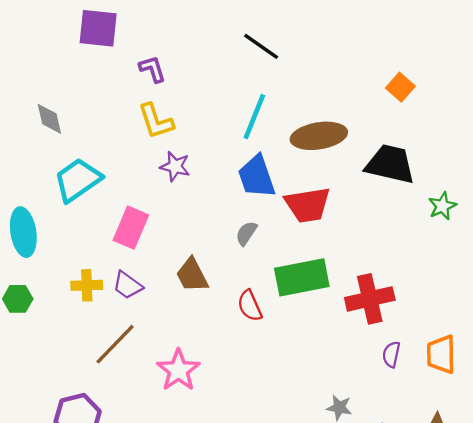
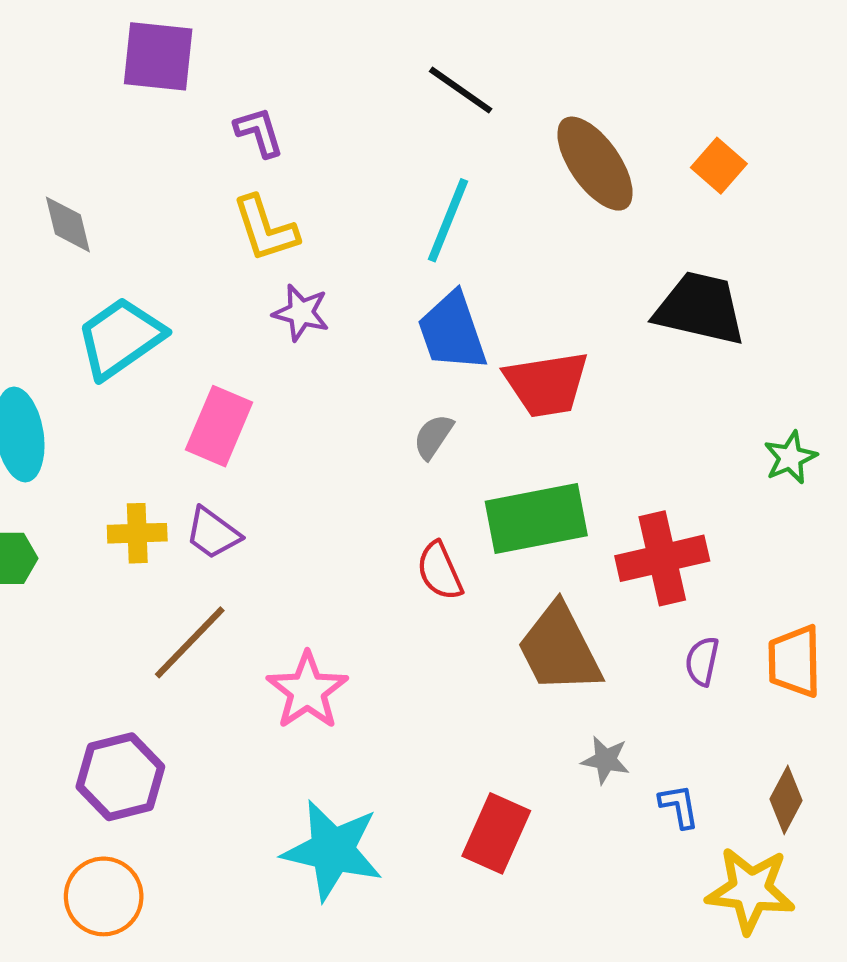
brown ellipse: (319, 136) -> (595, 164), moved, turned 64
green star: (442, 206) -> (790, 458), moved
brown trapezoid: (192, 275) -> (559, 649), moved, size x1.4

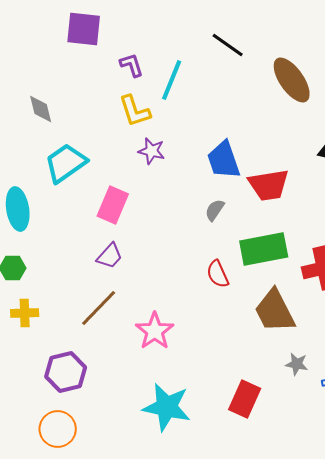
cyan line: (448, 220) -> (172, 80), moved
yellow cross: (137, 533) -> (25, 313), moved
purple trapezoid: (213, 533) -> (110, 256), turned -84

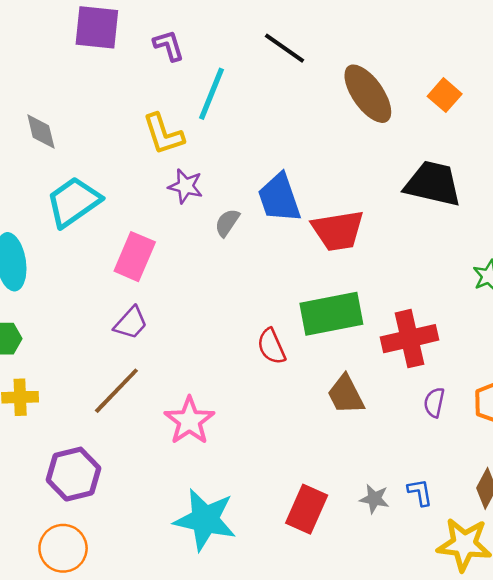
purple L-shape: (132, 65) -> (169, 46), moved
gray semicircle: (215, 210) -> (227, 223), moved
brown trapezoid: (275, 311) -> (346, 395), size x0.7
gray star: (297, 364) -> (374, 499), moved

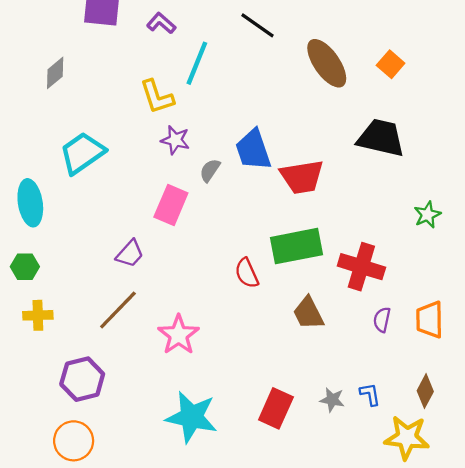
purple L-shape: (169, 46) -> (161, 23), turned -32
gray diamond: (41, 131) -> (55, 73), moved, turned 64
pink rectangle: (135, 257) -> (171, 205), moved
red cross: (410, 339) -> (361, 267), turned 30

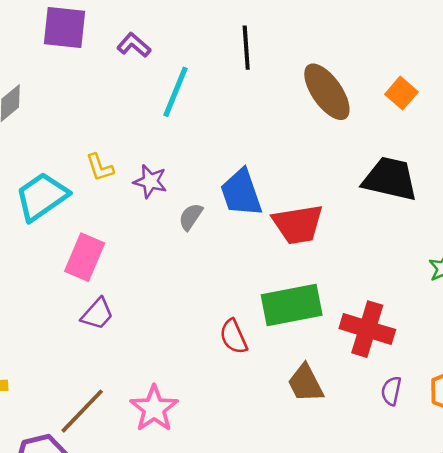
black line: (258, 25) -> (246, 48), turned 51
yellow L-shape: (157, 97) -> (100, 168), moved, size x0.7
pink rectangle: (171, 205) -> (85, 257), moved
brown line: (118, 310) -> (82, 411), moved

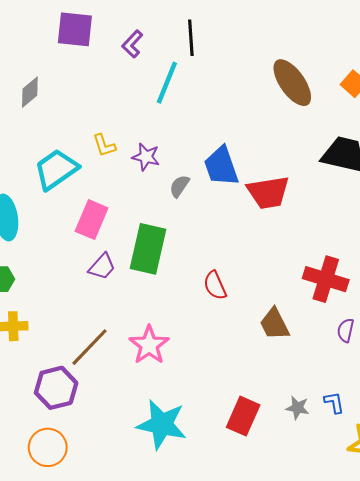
purple L-shape: (134, 45) -> (132, 44), turned -88
black line: (246, 48) -> (191, 38), moved
green rectangle: (292, 305) -> (148, 249), moved, turned -66

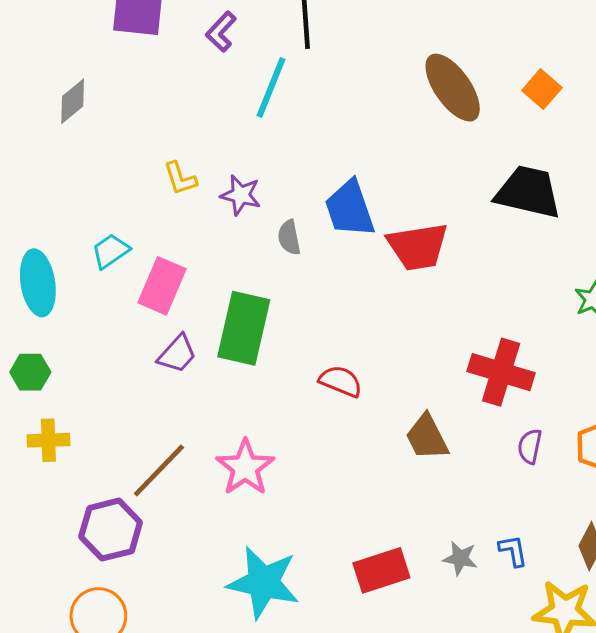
cyan trapezoid: (56, 169) -> (111, 251), moved, size x0.6
gray semicircle: (179, 186) -> (289, 237), turned -45
red semicircle: (215, 285) -> (341, 381), turned 136
red rectangle: (243, 416) -> (381, 570), turned 48

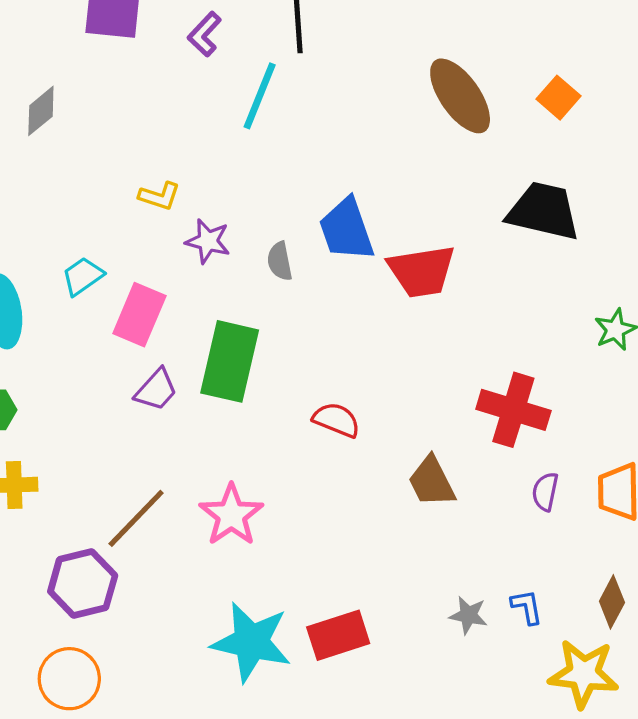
yellow L-shape: (180, 178) -> (159, 196), turned -54
purple star: (241, 195) -> (208, 241), moved
red rectangle: (381, 570) -> (338, 635), moved

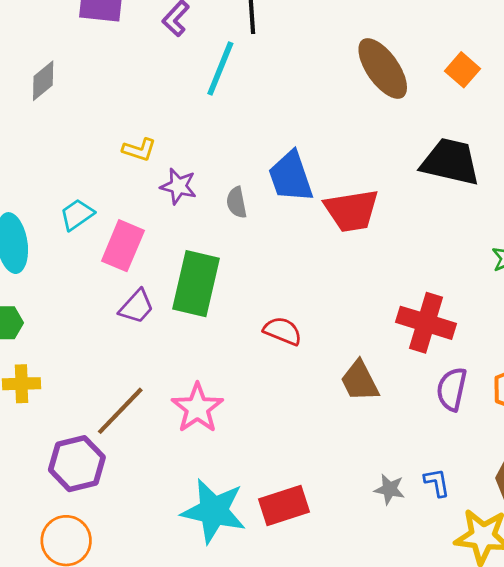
purple semicircle: (545, 492) -> (452, 389), size x1.4

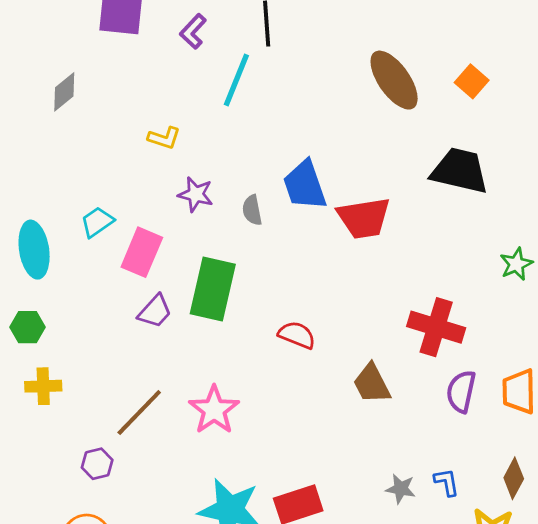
yellow L-shape: (139, 150) -> (164, 138), moved
purple hexagon: (77, 464) -> (97, 464), size x0.6

